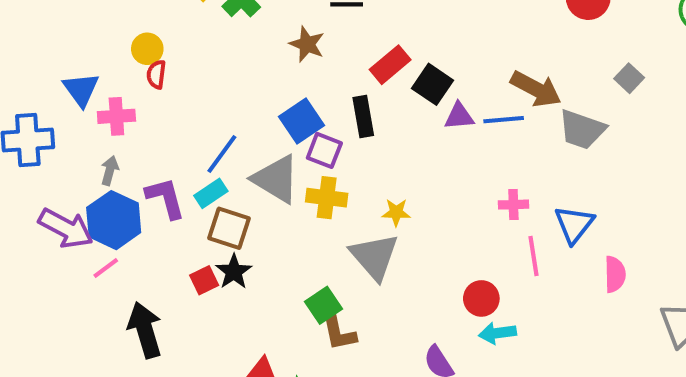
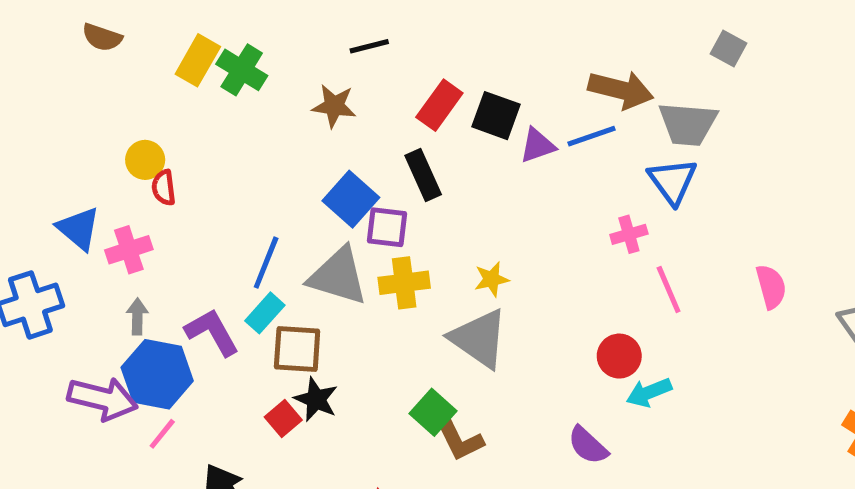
blue triangle: (574, 224) -> (672, 181), moved

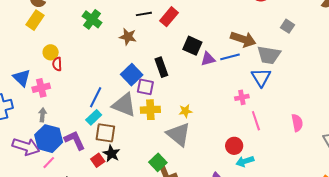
yellow rectangle: (198, 60) -> (35, 20), moved
red rectangle: (439, 105) -> (169, 17), moved
purple L-shape: (212, 332) -> (75, 140), moved

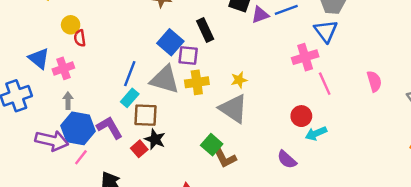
pink cross: (242, 97) -> (305, 57), size x1.5

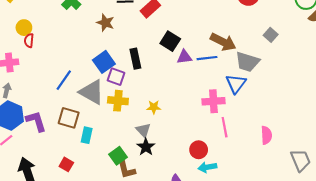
cyan rectangle: (130, 98) -> (87, 135), moved, turned -42
gray triangle: (233, 109) -> (143, 130), size x0.6
black star: (155, 139) -> (146, 147), moved
red square: (139, 149) -> (66, 164), moved, turned -32

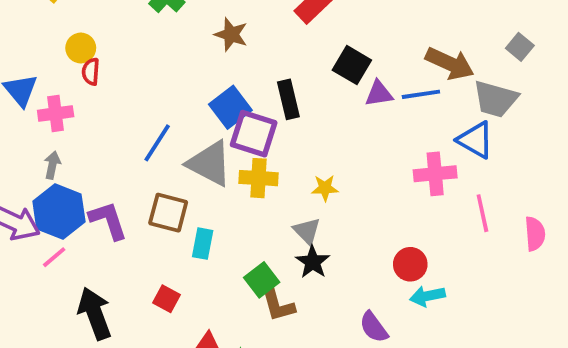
gray square: (271, 35) -> (520, 47), moved
purple square: (116, 77) -> (254, 134), size x1.4
blue triangle: (236, 84) -> (476, 140), turned -35
pink line: (225, 127) -> (482, 213), moved

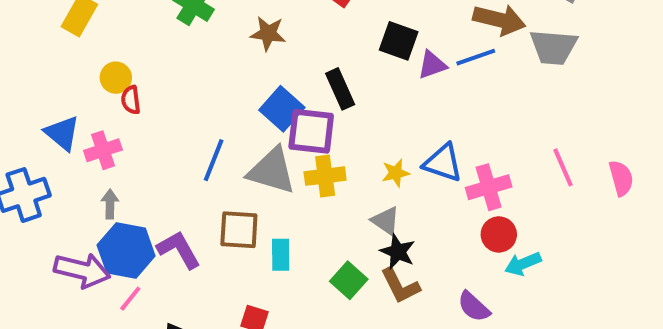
blue triangle: (476, 140) -> (443, 163), moved
pink cross: (435, 174) -> (489, 187), moved
brown L-shape: (277, 304) -> (400, 286), moved

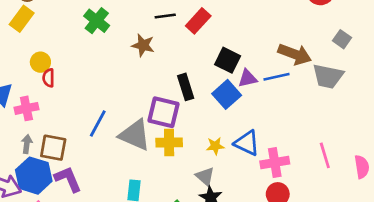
blue square: (282, 109) -> (227, 94), moved
brown square: (239, 230) -> (53, 148), moved

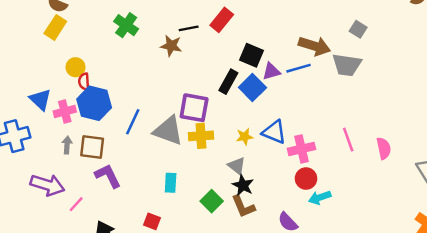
black line: (165, 16) -> (189, 28), moved
black rectangle: (186, 87) -> (228, 82), moved, turned 50
blue hexagon: (34, 176) -> (94, 103), moved

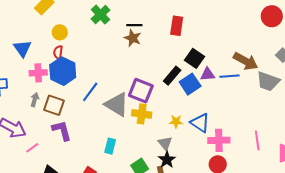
red rectangle: (222, 20) -> (177, 26), turned -42
black line: (189, 28) -> (134, 25), moved
yellow circle: (75, 67) -> (60, 32), moved
blue triangle: (40, 99) -> (22, 49), moved

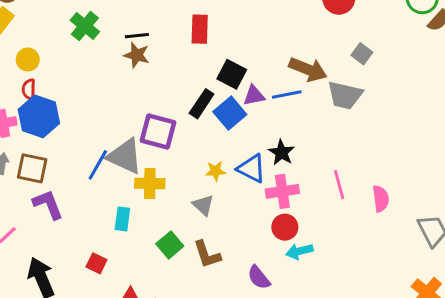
blue line: (90, 92) -> (98, 165), moved
yellow cross: (142, 114) -> (150, 183), moved
black star: (167, 160) -> (281, 153), moved

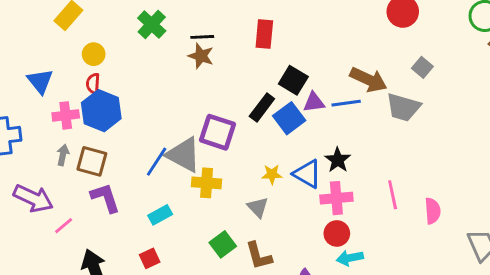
cyan rectangle: (122, 219) -> (160, 215), moved, turned 50
red square: (96, 263) -> (150, 258), turned 36

